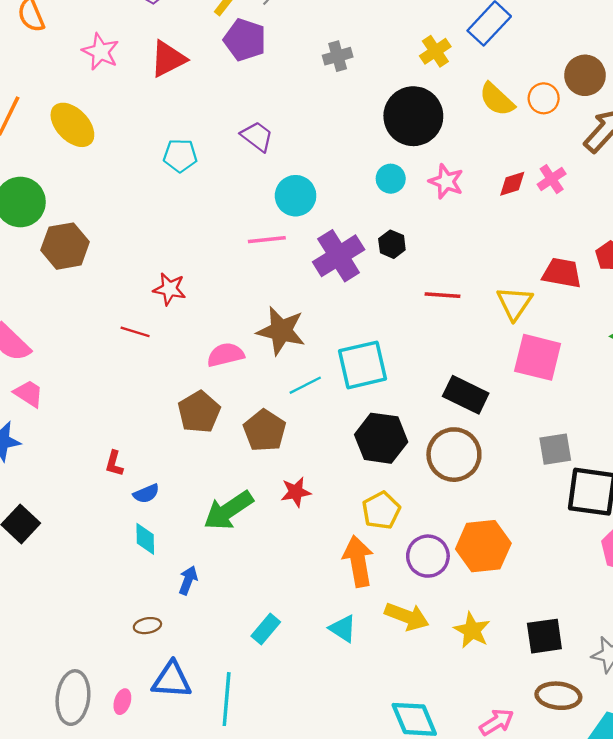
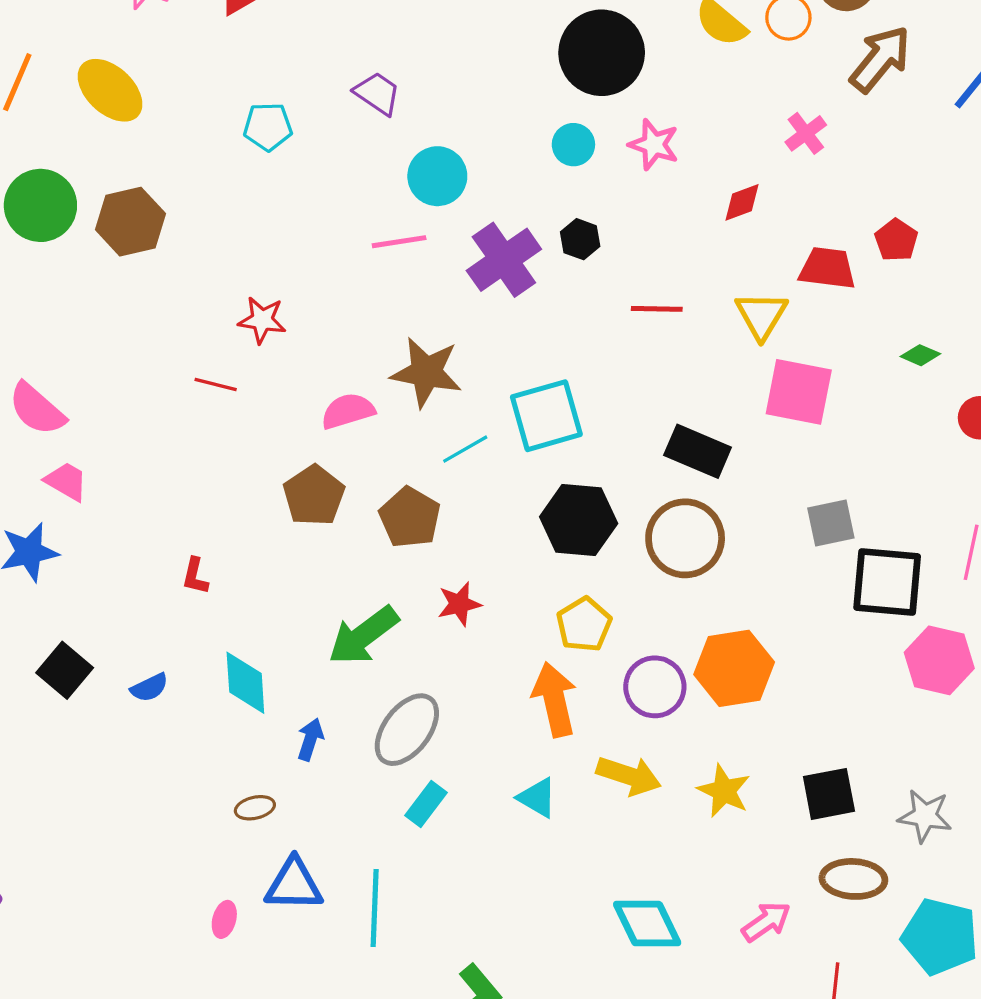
red diamond: (512, 184) -> (742, 202), moved
brown hexagon: (65, 246) -> (130, 222), moved
blue semicircle: (146, 494) -> (149, 688), moved
cyan diamond: (145, 539) -> (245, 683), size x1.4
gray ellipse: (73, 698) -> (407, 730), moved, turned 33

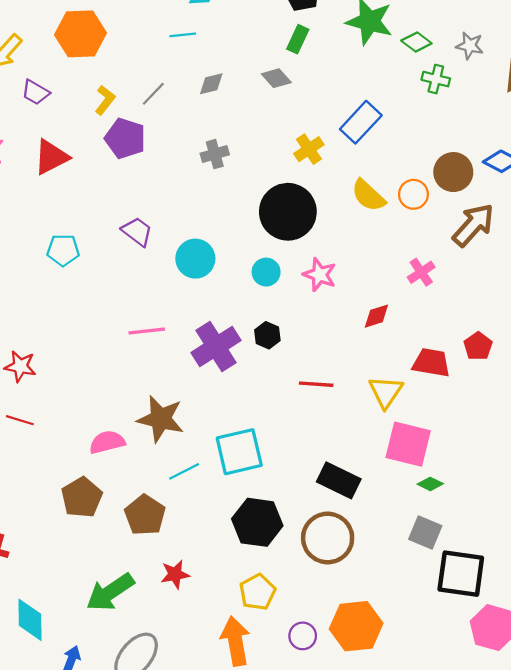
cyan circle: (437, 176) -> (195, 259), moved
red star: (262, 320) -> (20, 366), moved
green diamond: (920, 355) -> (430, 484), moved
gray square: (831, 523) -> (425, 533), turned 32
purple circle: (655, 687) -> (303, 636), size x0.7

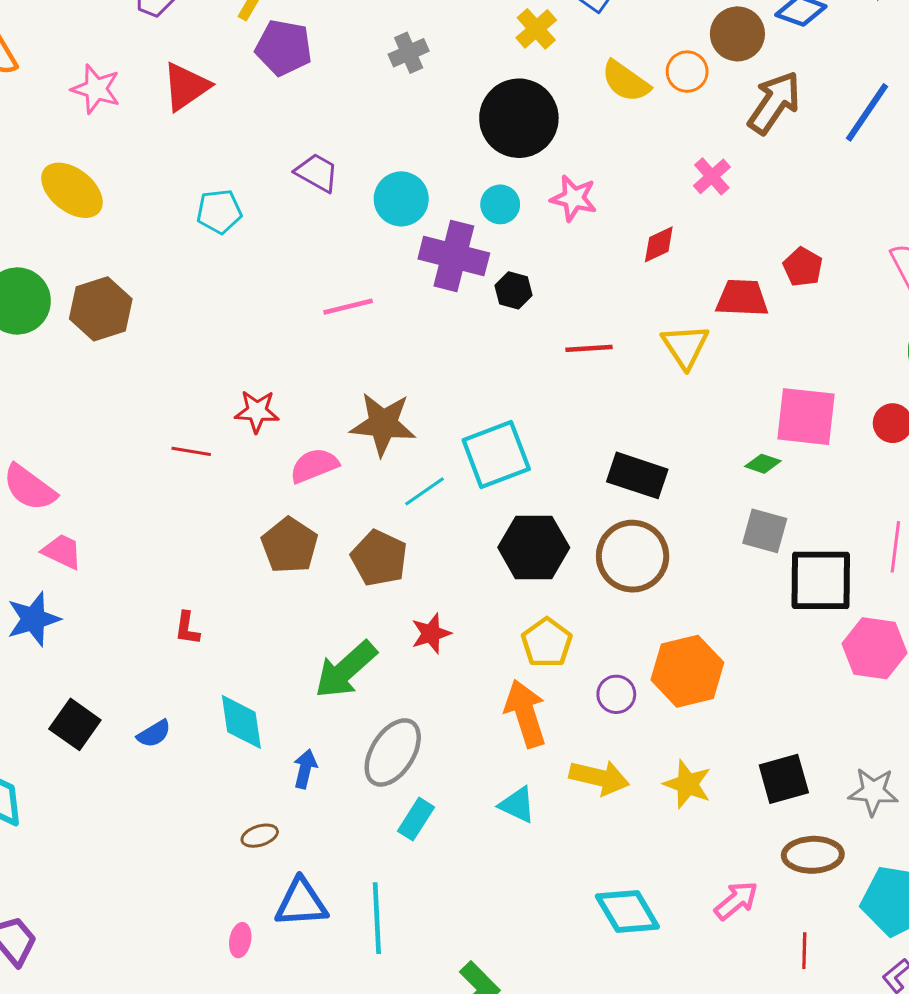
purple cross: (216, 346) -> (454, 256), moved, turned -36
red star: (20, 366) -> (257, 411), moved
pink square: (408, 444) -> (806, 417), moved

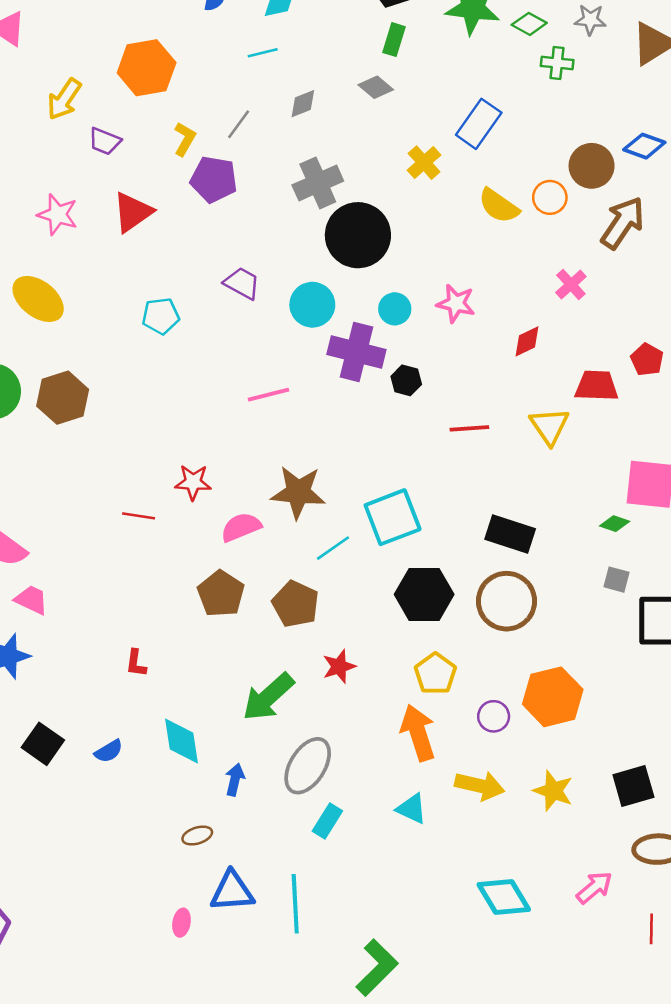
gray cross: (409, 53) -> (318, 183), size x1.5
black circle: (519, 118) -> (358, 235), moved
gray square: (765, 531) -> (617, 580), size x0.7

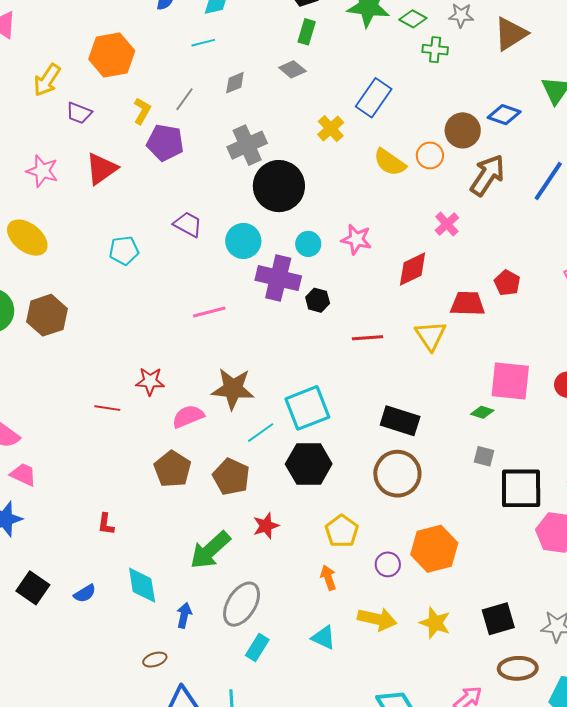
red diamond: (527, 341) -> (413, 269), size x1.4
black hexagon: (424, 594) -> (309, 464), moved
orange arrow: (418, 733) -> (328, 578), size x0.6

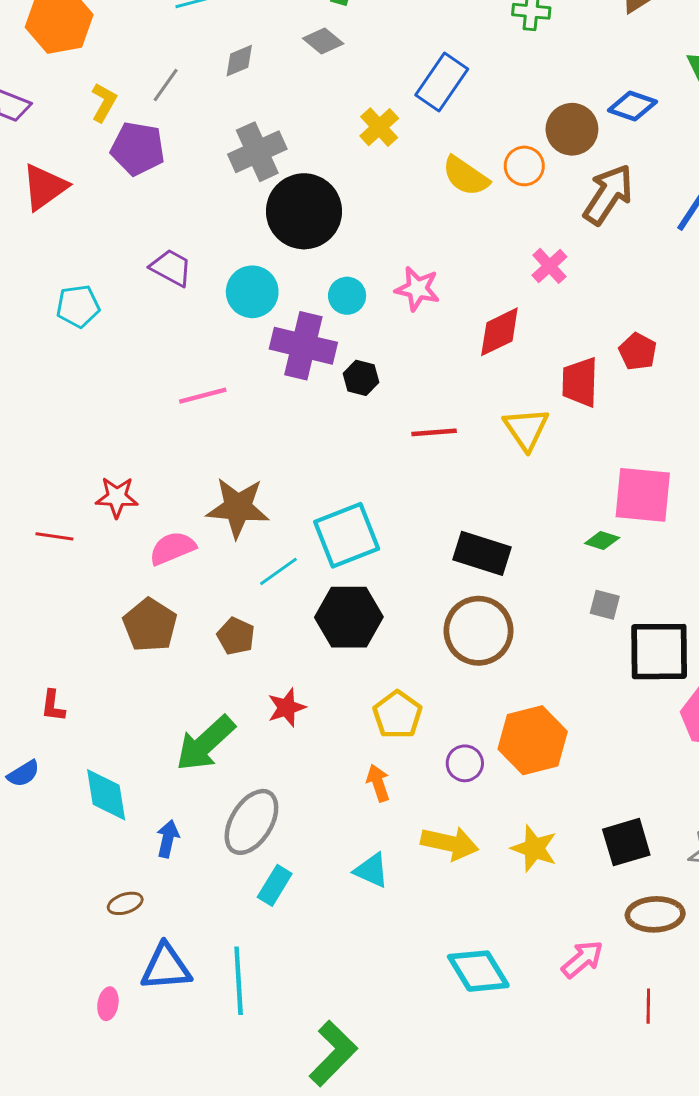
red trapezoid: (468, 304) -> (580, 382), turned -90
brown pentagon: (231, 477) -> (236, 636), size x0.7
blue semicircle: (85, 593) -> (23, 774), moved

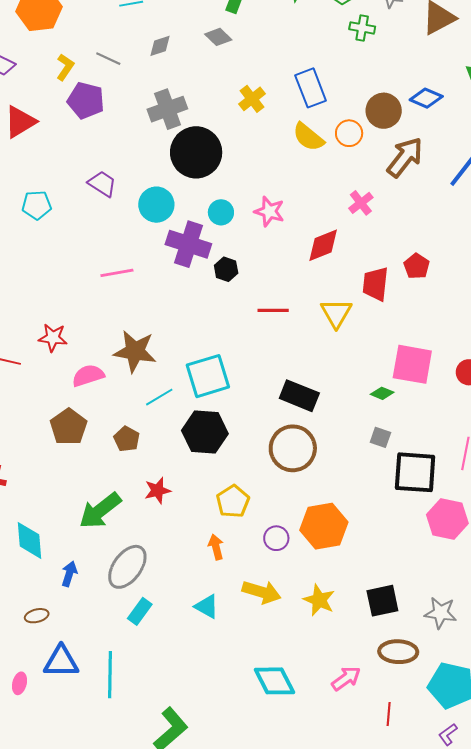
blue rectangle: (442, 82) -> (311, 88), moved, turned -60
gray line: (166, 85) -> (108, 59), turned 75

